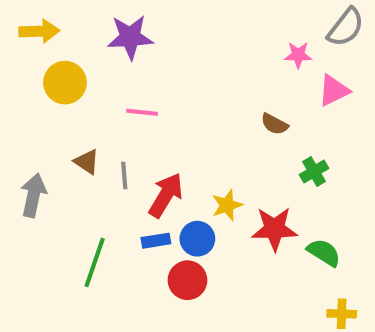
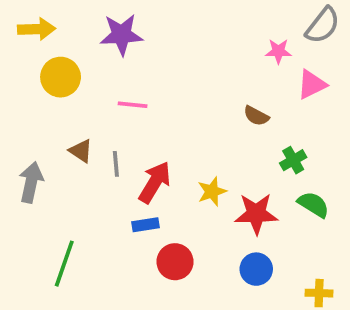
blue circle: (197, 239) -> (256, 269), moved
green semicircle: (324, 253) -> (313, 204), moved
green line: (95, 262) -> (64, 264), moved

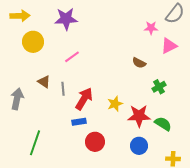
pink line: (133, 105) -> (72, 57), turned -42
green semicircle: (313, 204) -> (163, 124), moved

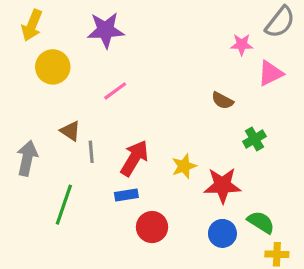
yellow arrow: (20, 16) -> (32, 25), turned 114
gray line: (63, 89) -> (91, 152), moved
green semicircle: (163, 124) -> (261, 222), moved
green line: (35, 143) -> (64, 205), moved

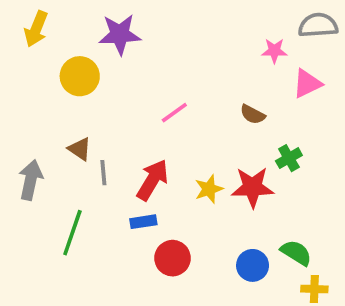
gray semicircle: (280, 22) -> (318, 25), turned -132
yellow circle: (53, 67) -> (80, 76), moved
pink line: (115, 91) -> (174, 113), moved
red star: (222, 185) -> (253, 187), moved

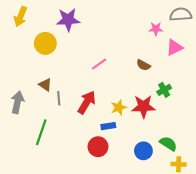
blue rectangle: (143, 222) -> (108, 126), moved

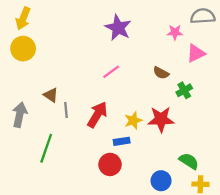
purple star: (68, 20) -> (118, 28), moved, turned 30
yellow circle: (45, 43) -> (23, 49), moved
green cross: (164, 90) -> (184, 90), moved
blue circle: (143, 151) -> (161, 181), moved

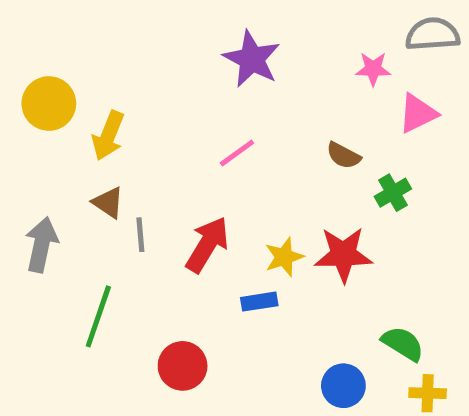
yellow arrow: (23, 18) -> (108, 136), moved
red circle: (110, 164) -> (183, 366), moved

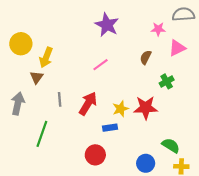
brown semicircle: (343, 155) -> (146, 57), moved, turned 88
brown triangle: (108, 203) -> (37, 77), moved, turned 32
red circle: (183, 366) -> (95, 155), moved

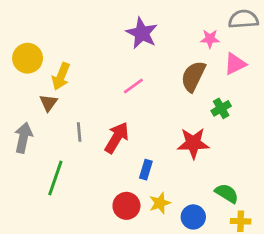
brown semicircle: (146, 57) -> (193, 76), size x1.6
yellow star: (120, 109) -> (160, 203), moved
blue rectangle: (110, 128) -> (146, 170), turned -64

